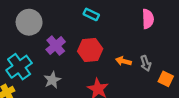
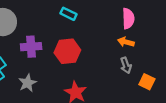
purple cross: (56, 46) -> (31, 47), turned 36
orange arrow: (123, 61) -> (126, 42), moved

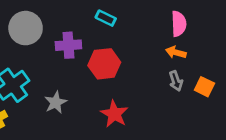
purple cross: (31, 47) -> (68, 45), moved
orange square: (147, 82) -> (204, 87), moved

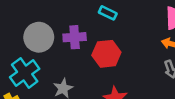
gray circle: (26, 28) -> (39, 37), moved

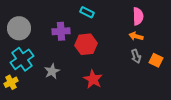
gray circle: (39, 37) -> (19, 28), moved

